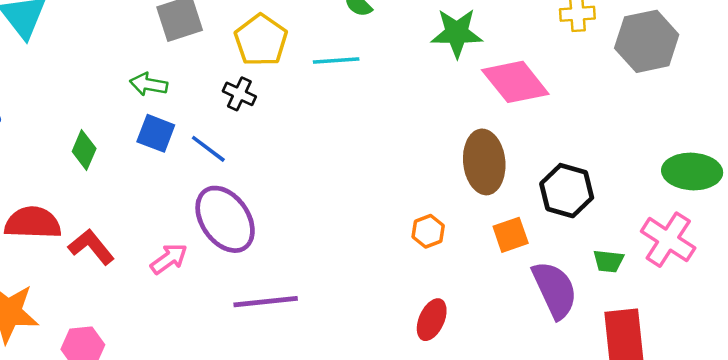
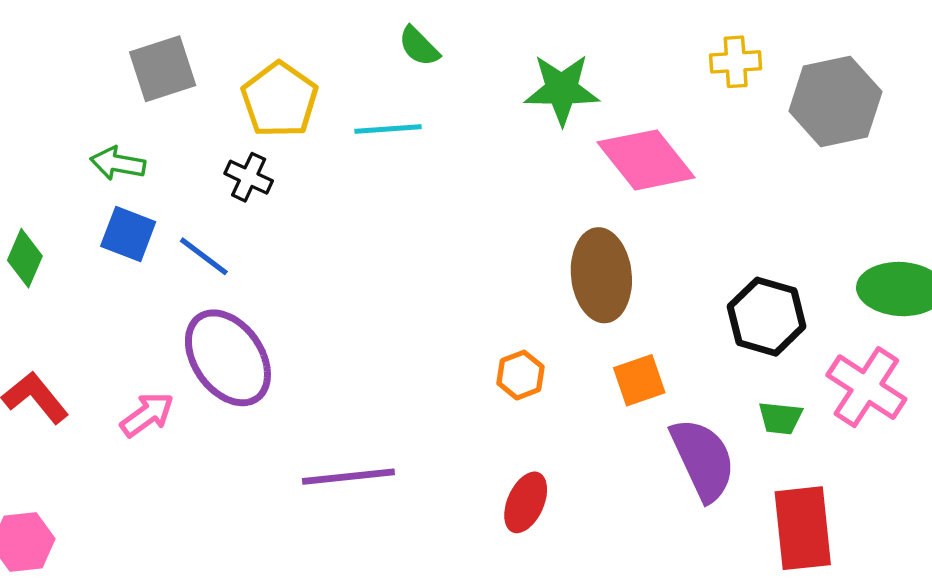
black hexagon: (567, 191) -> (767, 317), moved
purple line: (266, 302) -> (348, 477), moved

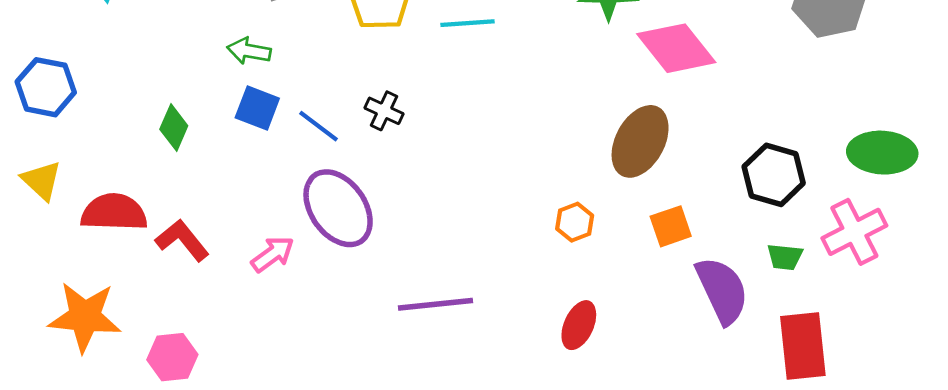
black cross: (249, 177) -> (384, 111), moved
brown ellipse: (601, 275) -> (640, 141), turned 34
pink cross: (866, 387) -> (854, 232), turned 30

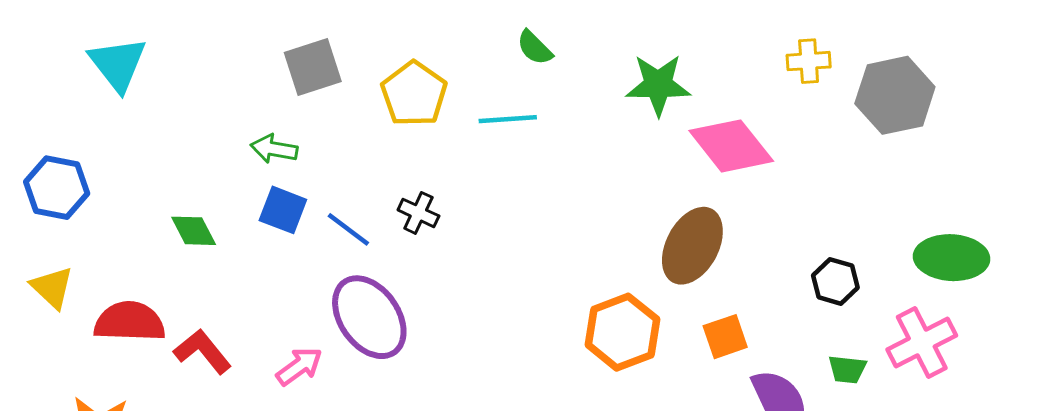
green diamond: (174, 128) -> (194, 231), turned -51
black hexagon: (774, 175) -> (835, 281), size x0.7
orange hexagon: (575, 222) -> (622, 332), size x1.8

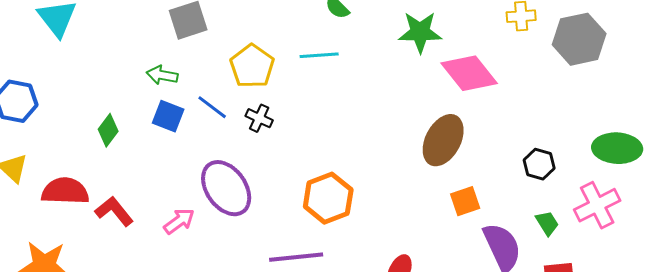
yellow pentagon: (414, 94) -> (252, 66), moved
blue line: (348, 229) -> (212, 107), moved
green diamond: (194, 231) -> (108, 130), turned 64
orange hexagon: (622, 332) -> (328, 198), moved
green trapezoid: (847, 369) -> (547, 223), turned -128

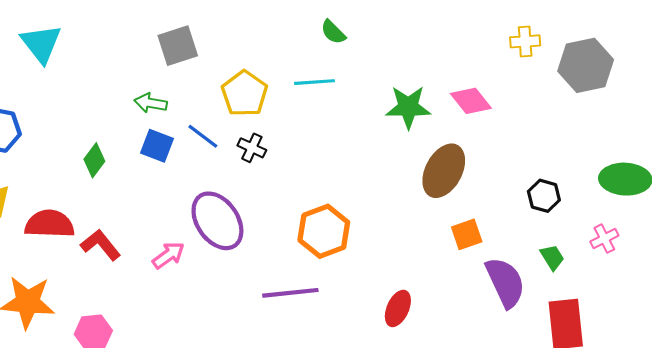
green star: (420, 32) -> (408, 107), moved
pink diamond: (469, 73) -> (471, 101), size x0.7
pink cross: (597, 205) -> (604, 239), size x0.6

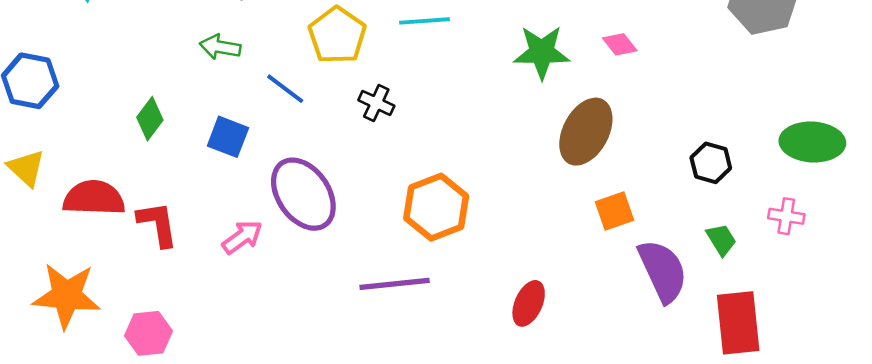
pink diamond: (471, 101) -> (620, 44), size x0.7
blue square: (157, 146) -> (228, 137), moved
black cross: (252, 148) -> (376, 103), moved
pink cross: (604, 239) -> (786, 216), turned 36
red L-shape: (101, 245) -> (158, 224), turned 30

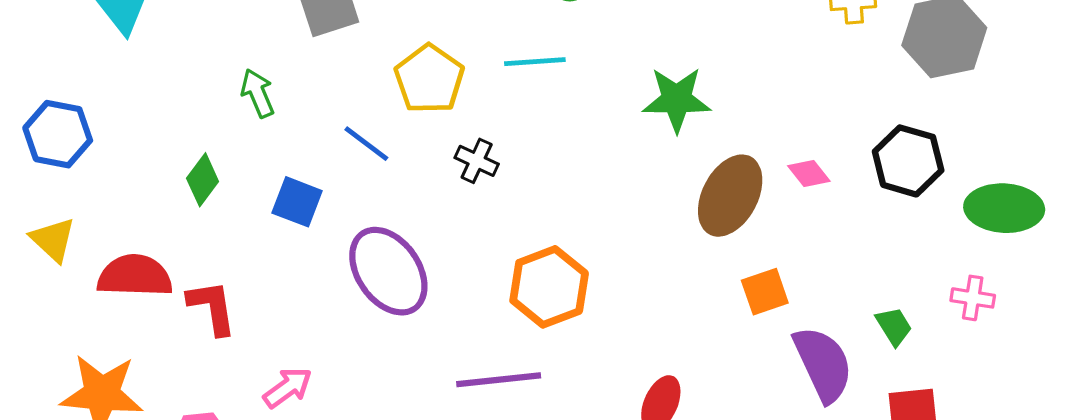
pink diamond: (620, 44) -> (809, 173), moved
green arrow: (220, 47) -> (258, 93), moved, turned 57
black hexagon: (711, 163) -> (908, 161), moved, size x1.4
pink arrow: (242, 237) -> (288, 388), moved

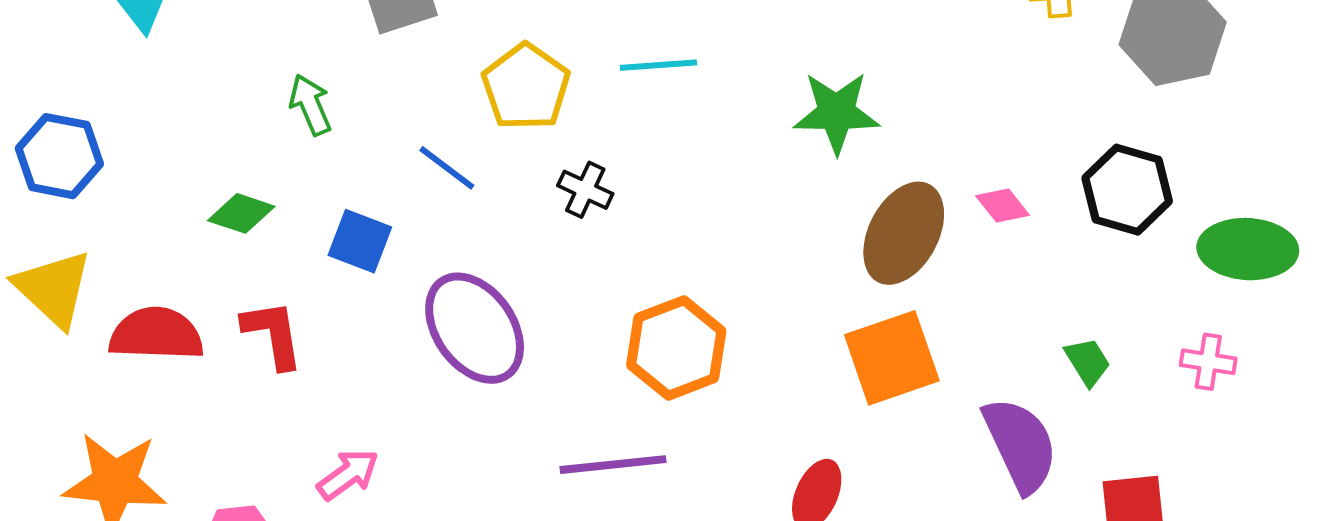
green diamond: (203, 180) -> (241, 213), turned 72
yellow triangle: (53, 240) -> (53, 289), size x1.4
orange square: (765, 292) -> (892, 358), moved, size x1.6
red L-shape: (212, 307) -> (273, 334), moved
green trapezoid: (894, 326) -> (1088, 362), moved

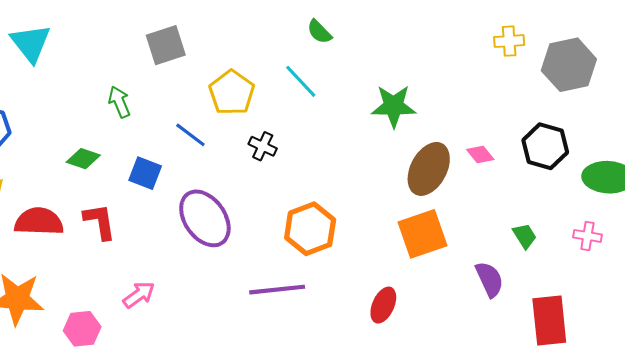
cyan line: (658, 65) -> (301, 81), turned 51
purple semicircle: (1020, 445) -> (490, 279), size x0.7

